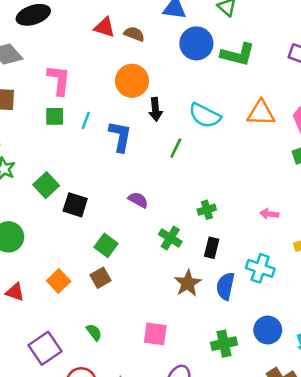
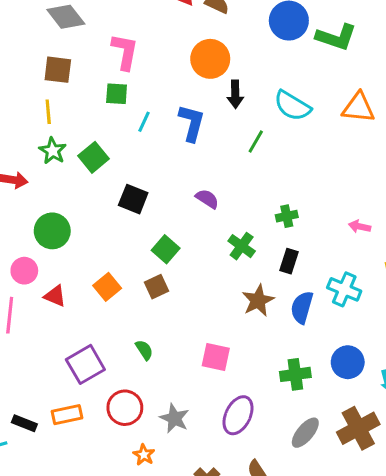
cyan line: (86, 120) -> (144, 122), moved
green square: (46, 185) -> (94, 157), moved

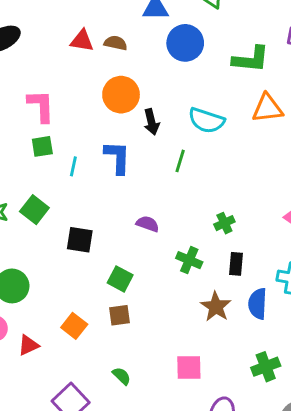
green L-shape: (336, 37) -> (251, 59), moved
brown square: (156, 287) -> (120, 315), turned 30
red triangle: (55, 296) -> (28, 345), turned -35

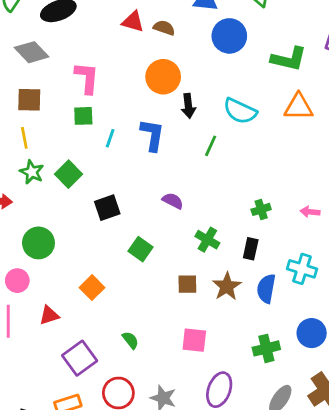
green cross: (224, 223) -> (261, 209), moved
black square: (80, 240) -> (107, 208), turned -35
brown square: (120, 315) -> (187, 284), moved
red triangle: (28, 345) -> (49, 315), moved

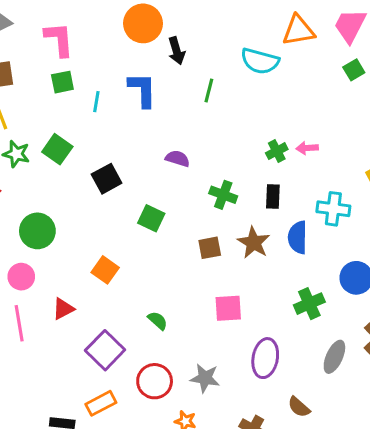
cyan semicircle: (240, 111) -> (260, 61), moved
pink arrow: (310, 212) -> (307, 148), moved

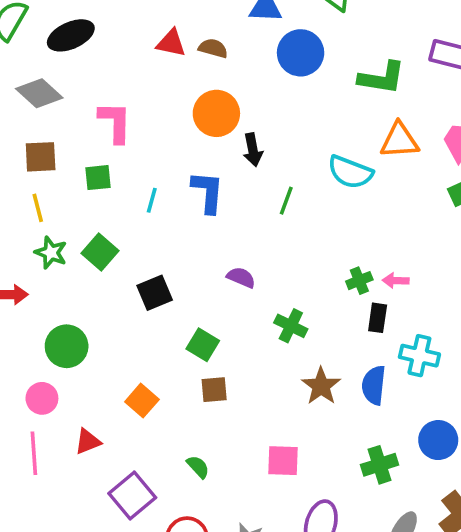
green square: (62, 82) -> (98, 178), moved
black rectangle: (273, 196) -> (378, 318), moved
brown square: (210, 248) -> (214, 390), moved

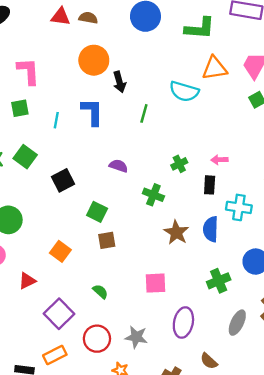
green cross: (359, 281) -> (179, 164), moved

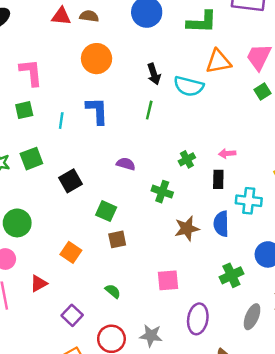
black arrow: (119, 82) -> (154, 74), moved
green square: (25, 157) -> (31, 159), turned 35
brown star: (176, 232) -> (187, 229), turned 30
purple square: (59, 314) -> (72, 315), size x0.7

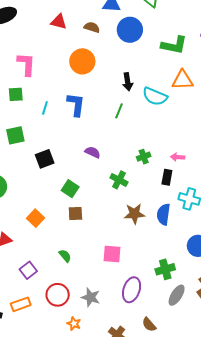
brown semicircle: (89, 16) -> (92, 27), moved
green cross: (231, 275) -> (165, 269), moved

